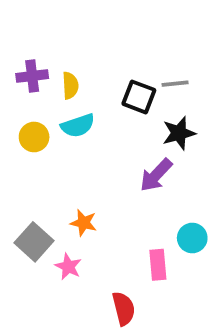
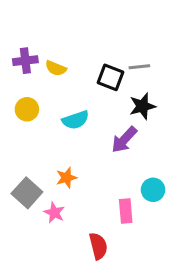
yellow semicircle: (70, 86) -> (56, 68), turned 115
cyan semicircle: (78, 126) -> (76, 120), moved
orange star: (84, 223) -> (66, 178), turned -30

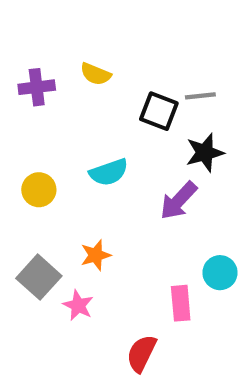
yellow semicircle: (56, 68) -> (96, 74), moved
yellow circle: (27, 109) -> (39, 190), moved
red semicircle: (98, 246) -> (141, 353), turned -140

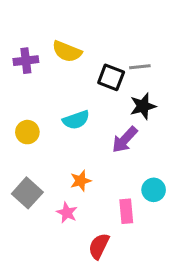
yellow semicircle: (96, 74) -> (67, 51), size x1.4
orange star: (96, 255) -> (81, 181), moved
pink star: (78, 305) -> (67, 213), moved

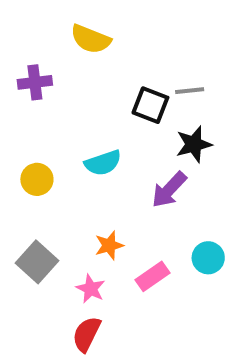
yellow semicircle: (67, 51) -> (91, 39), moved
pink rectangle: (126, 211) -> (153, 276), moved, turned 60
red semicircle: (99, 246) -> (86, 334), moved

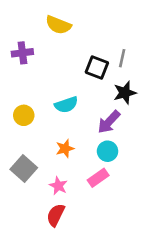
gray line: (190, 91) -> (122, 58), turned -72
orange star: (109, 245) -> (65, 149), moved
cyan circle: (208, 258) -> (108, 151), moved

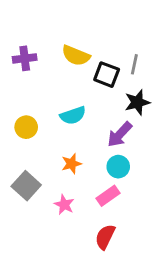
yellow semicircle: (58, 25) -> (76, 56), moved
red semicircle: (56, 215) -> (105, 237), moved

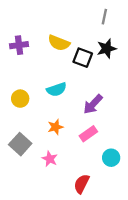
gray line: (134, 64) -> (104, 17), moved
black star: (137, 102) -> (107, 49), moved
cyan circle: (118, 167) -> (111, 158), moved
pink rectangle: (108, 196) -> (88, 134), moved

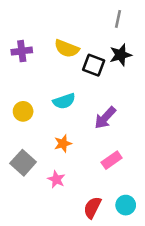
pink rectangle: (88, 134) -> (112, 160), moved
cyan circle: (111, 158) -> (126, 205), moved

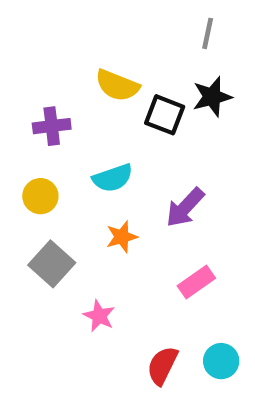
purple cross: (22, 51) -> (52, 126), moved
orange star: (63, 143) -> (122, 237), moved
gray square: (23, 163) -> (52, 264), moved

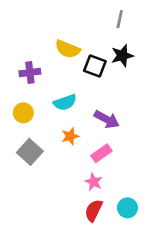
purple arrow: (185, 207) -> (107, 119), turned -105
pink rectangle: (196, 282) -> (101, 153), moved
pink star: (99, 316) -> (94, 182), moved

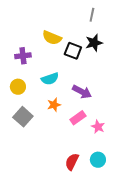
pink star: (94, 182) -> (98, 127), moved

